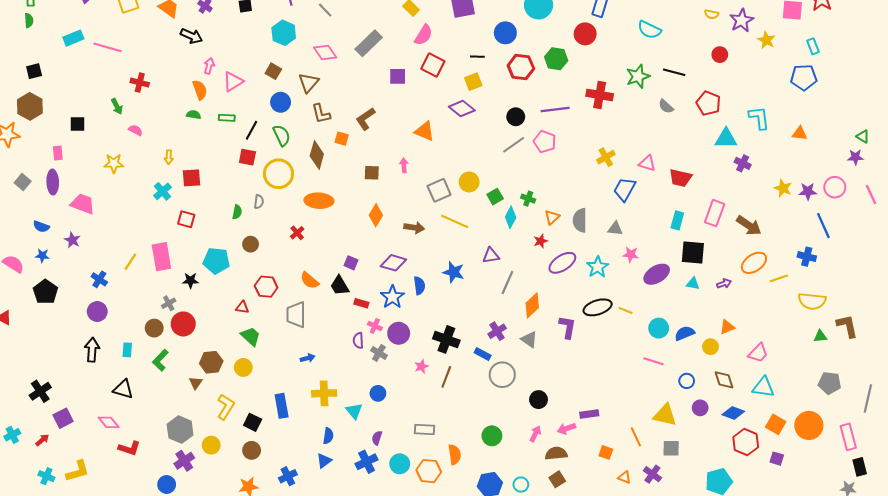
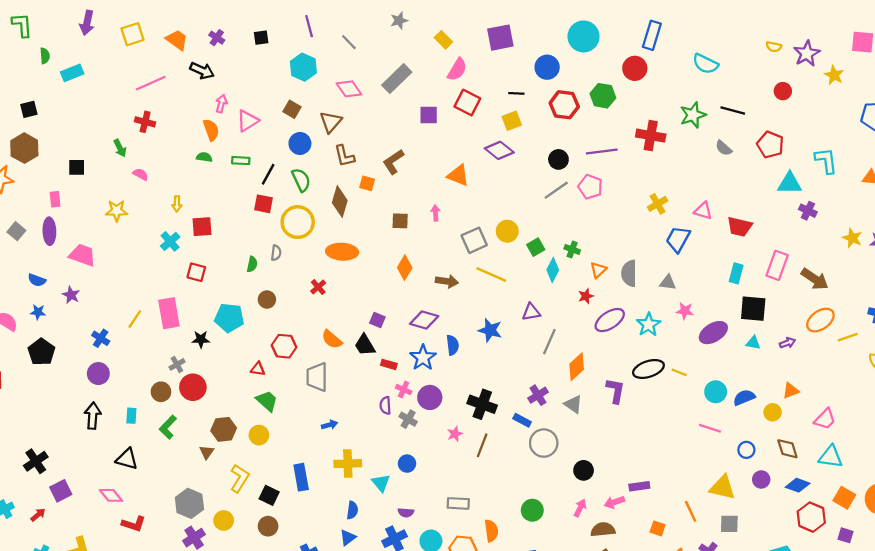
green semicircle: (29, 20) -> (45, 56), moved
pink line: (108, 47) -> (151, 83), moved, turned -40
purple semicircle: (377, 438) -> (406, 513), turned -104

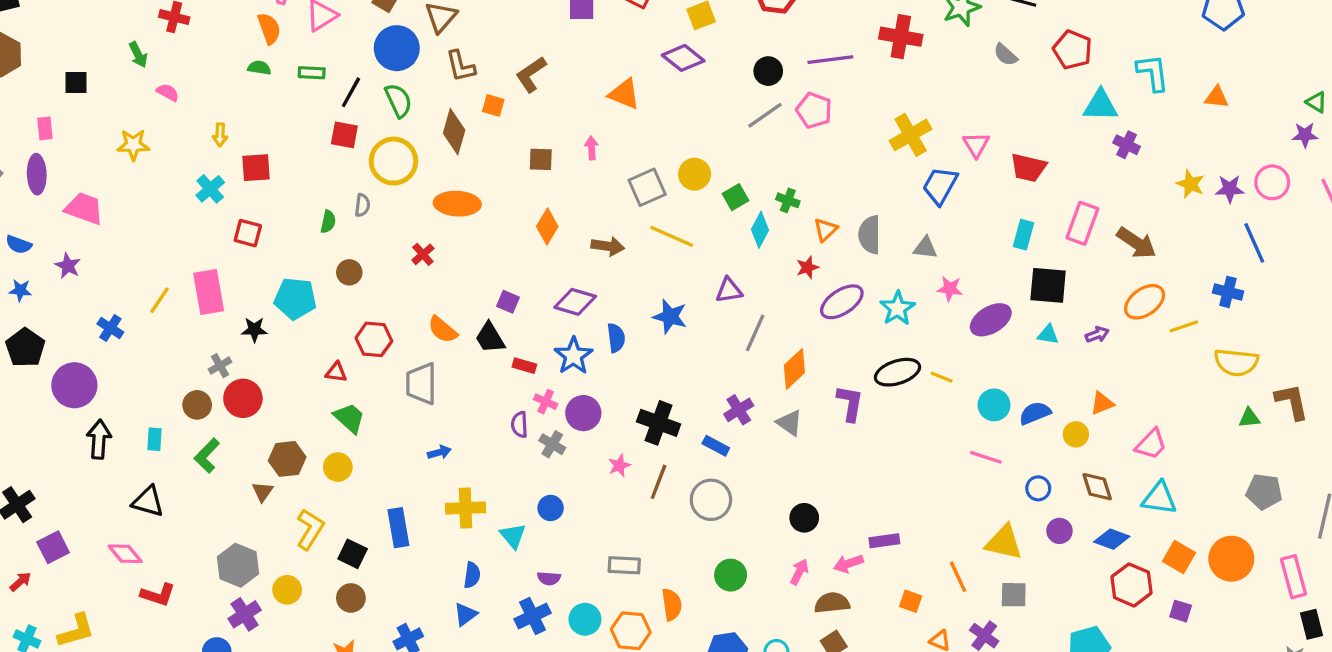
blue circle: (300, 144) -> (397, 48), size x1.4
yellow cross: (658, 204) -> (911, 135), size x1.4
pink triangle: (703, 211) -> (976, 145), turned 42
purple circle: (98, 374) -> (74, 385), moved, size x1.4
gray circle: (544, 443) -> (711, 500), moved

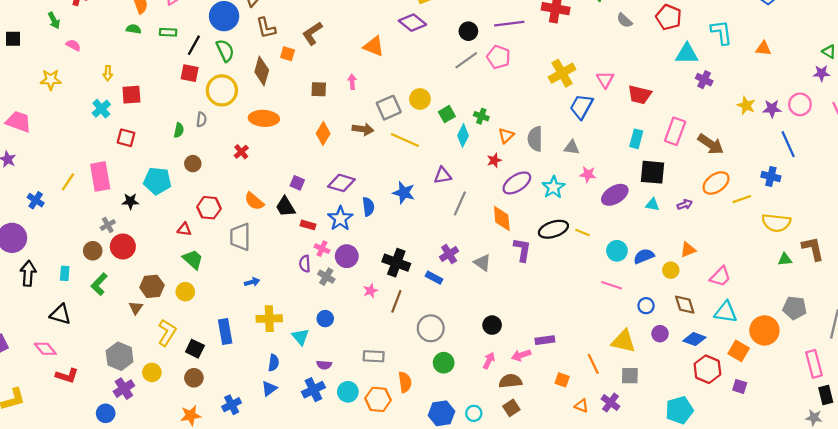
brown arrow: (608, 246) -> (363, 129), moved
orange diamond: (794, 369) -> (502, 218), moved, turned -52
gray circle: (711, 500) -> (431, 328), moved
orange circle: (1231, 559) -> (764, 330), moved

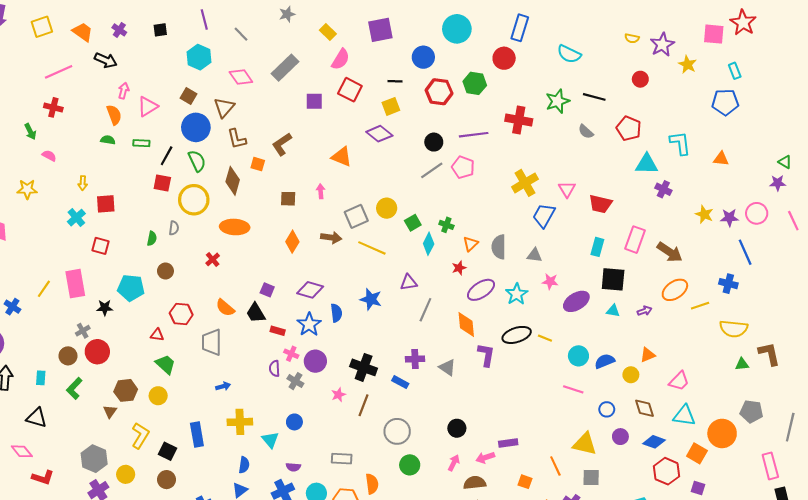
purple cross: (449, 254) -> (415, 359), turned 30

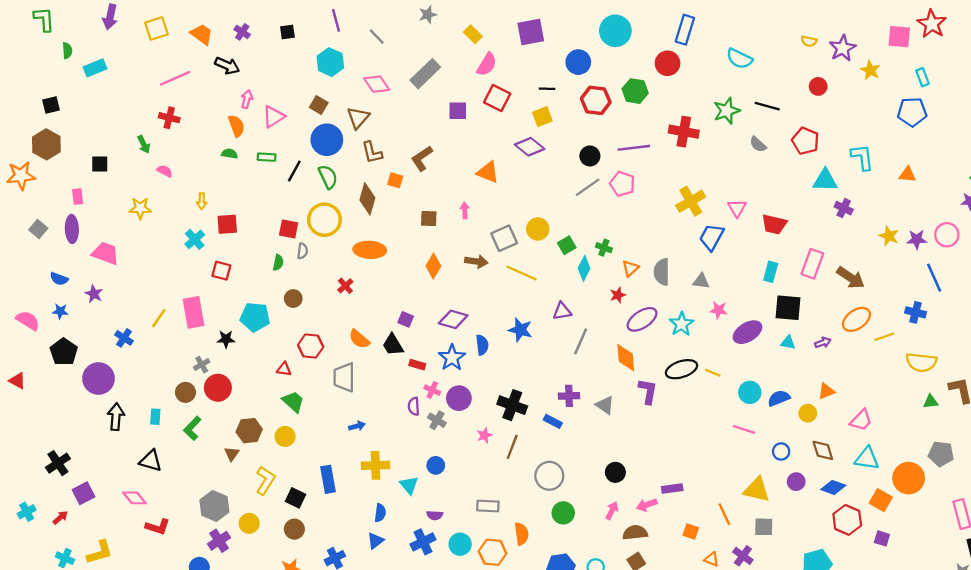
red square: (162, 183) -> (289, 229), moved

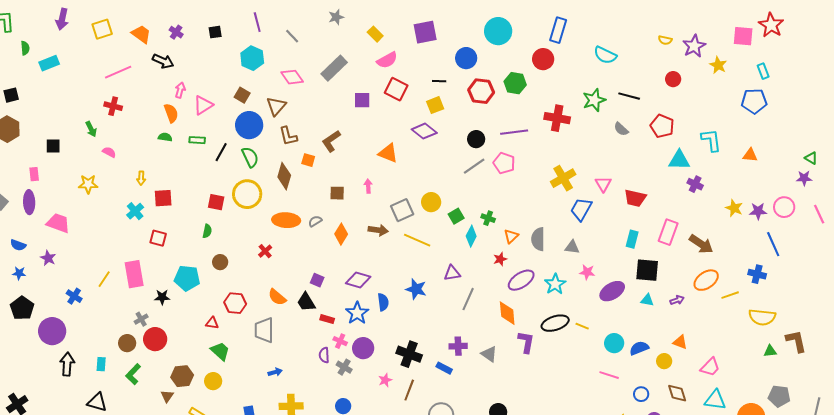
pink semicircle: (487, 64) -> (387, 60), turned 30
gray semicircle: (302, 251) -> (315, 221), moved, turned -128
orange triangle: (826, 391) -> (680, 342), turned 42

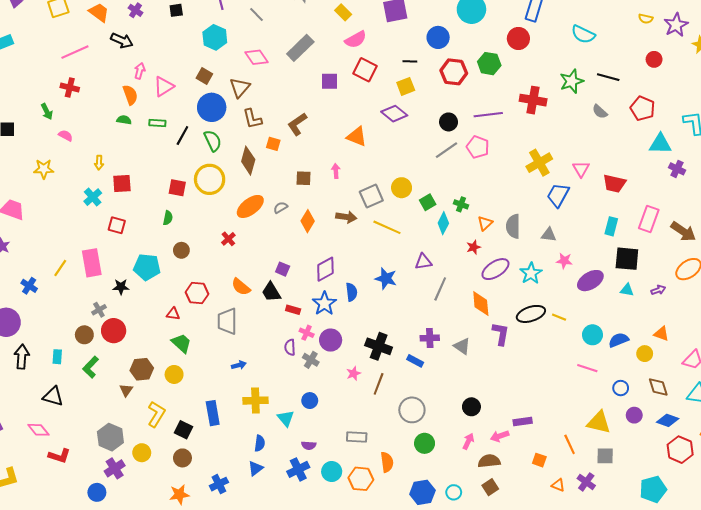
orange ellipse: (286, 220) -> (250, 206), turned -40
purple diamond: (358, 280) -> (325, 269), turned -45

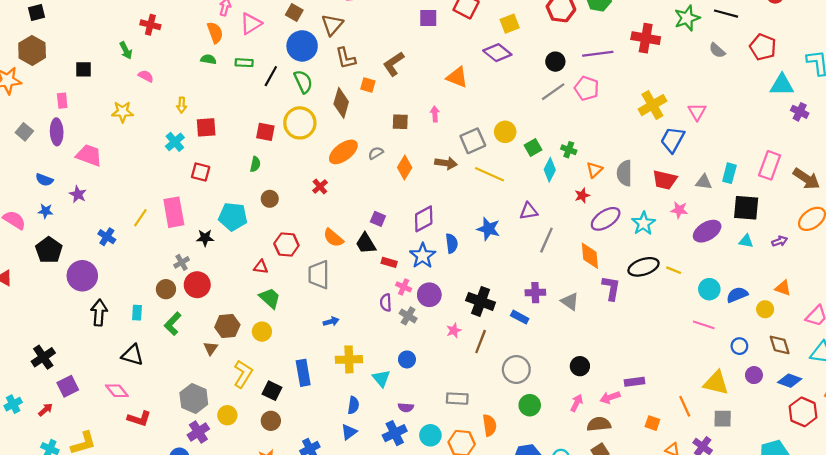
red trapezoid: (614, 184) -> (665, 180), moved
gray triangle: (549, 235) -> (704, 182), moved

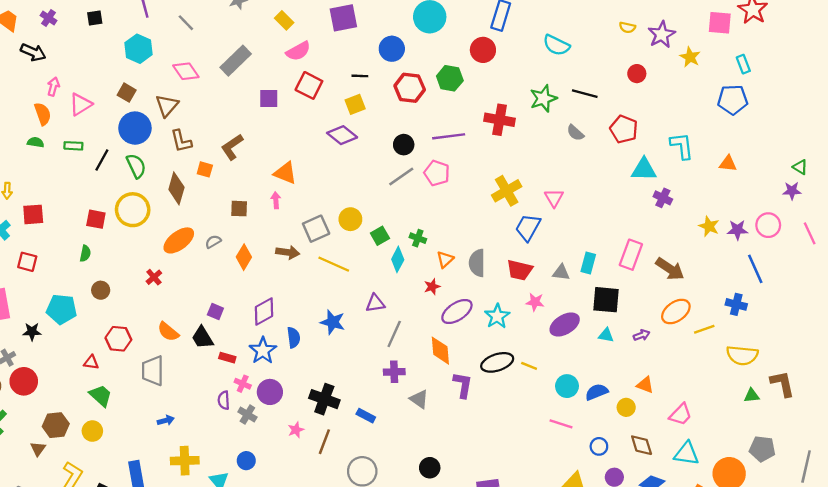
orange triangle: (457, 77) -> (285, 173), moved
purple cross: (535, 293) -> (394, 372), moved

